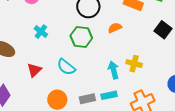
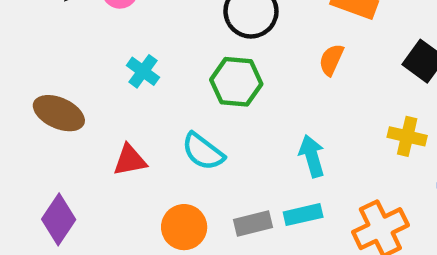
orange semicircle: (115, 28) -> (331, 60), moved, turned -40
yellow cross: (134, 64) -> (407, 136), moved
red triangle: (34, 70) -> (130, 160), turned 35

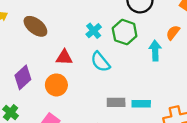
cyan cross: (143, 71) -> (94, 31), moved
cyan arrow: (312, 156) -> (155, 51), moved
orange circle: (184, 227) -> (56, 85), moved

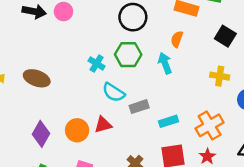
red triangle: (64, 57) -> (103, 125), moved
gray rectangle: (116, 102) -> (139, 107), moved

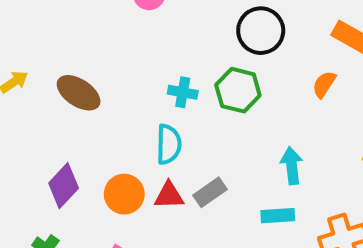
cyan cross: (97, 63) -> (183, 92), turned -35
cyan arrow: (165, 63) -> (292, 166), moved
cyan semicircle: (114, 92) -> (169, 144), moved, turned -135
gray rectangle: (139, 107) -> (210, 192), moved, turned -30

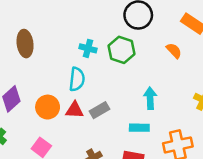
orange semicircle: (324, 84) -> (174, 51), turned 98
brown ellipse: (79, 93) -> (25, 44), turned 45

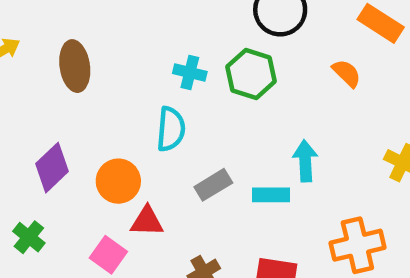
red triangle: (75, 110) -> (147, 221), moved
cyan rectangle: (139, 128) -> (271, 195), moved

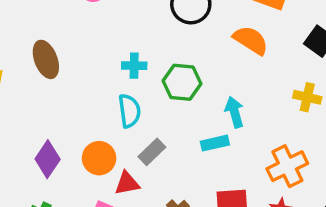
brown ellipse: (75, 66) -> (46, 59), moved
orange semicircle: (347, 73) -> (251, 40), size x1.5
green hexagon: (251, 74) -> (182, 82), moved
gray rectangle: (213, 185) -> (152, 152), moved

